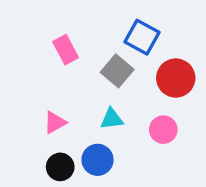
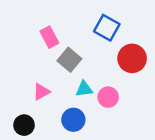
gray square: (117, 71) -> (69, 60), moved
pink circle: (163, 130) -> (108, 97), moved
black circle: (60, 167) -> (24, 125), moved

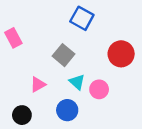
blue square: (107, 28) -> (82, 18), moved
pink rectangle: (49, 37) -> (13, 38), moved
cyan triangle: (84, 89) -> (77, 82), turned 49

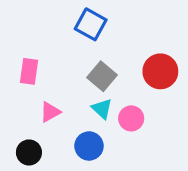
blue square: (82, 18) -> (91, 24), moved
pink rectangle: (13, 38) -> (29, 71), moved, turned 36
gray square: (64, 55) -> (102, 76), moved

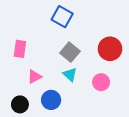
pink circle: (131, 118) -> (101, 82), moved
blue circle: (89, 146) -> (51, 100), moved

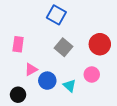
cyan triangle: (70, 74) -> (70, 86), moved
blue circle: (51, 100) -> (47, 81), moved

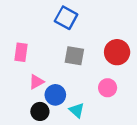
gray square: (63, 47) -> (74, 56), turned -30
cyan triangle: (70, 86) -> (77, 110), moved
black circle: (18, 95) -> (40, 111), moved

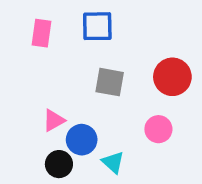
blue square: (66, 18) -> (97, 26), turned -30
pink rectangle: (21, 52) -> (41, 33), moved

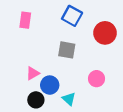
blue square: (97, 26) -> (72, 16), moved, turned 30
red circle: (172, 77) -> (105, 33), moved

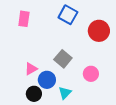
gray square: (67, 50) -> (63, 59), moved, turned 30
cyan triangle: (69, 99) -> (65, 93), turned 32

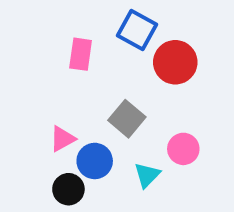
pink rectangle: (24, 19) -> (81, 54), moved
red circle: (99, 31) -> (175, 62), moved
cyan triangle: (65, 93) -> (147, 175), moved

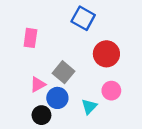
pink rectangle: (81, 54) -> (30, 38), moved
red circle: (175, 62) -> (106, 54), moved
gray square: (127, 119) -> (64, 72), moved

